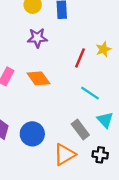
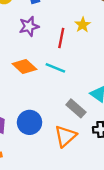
purple star: (37, 38) -> (29, 26), moved
cyan line: (90, 93) -> (55, 68), moved

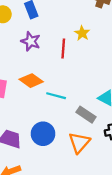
purple star: (29, 26) -> (31, 41), turned -30
cyan line: (55, 68) -> (56, 96), moved

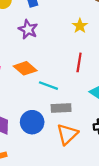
red line: (63, 49) -> (79, 62), moved
gray rectangle: (86, 115) -> (61, 108), moved, turned -42

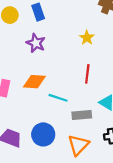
orange diamond: (25, 68) -> (34, 82), turned -35
gray rectangle: (61, 108) -> (82, 115), moved

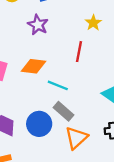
red line: (87, 74) -> (79, 52), moved
gray rectangle: (82, 115) -> (63, 111), moved, turned 42

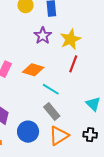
yellow star: (93, 23) -> (70, 39), moved, size x1.5
blue circle: (39, 124) -> (28, 132), moved

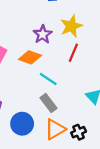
purple star: (43, 36) -> (43, 34), moved
black cross: (90, 135) -> (79, 132), moved, turned -32

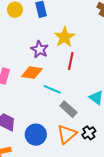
gray rectangle: (49, 103) -> (68, 109), moved

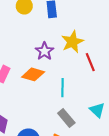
red line: (71, 61) -> (90, 62), moved, turned -42
cyan line: (52, 89) -> (63, 88), moved, turned 60

